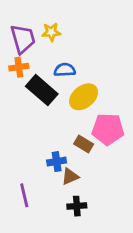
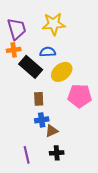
yellow star: (51, 32) -> (54, 24), moved, size x1.6
brown rectangle: (84, 144) -> (39, 99), moved, turned 56
purple line: (24, 195) -> (27, 155), moved

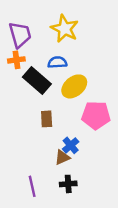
yellow star: (54, 24) -> (65, 29), turned 30
blue cross: (42, 120) -> (71, 145), moved, turned -32

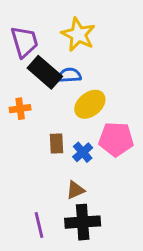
orange cross: (16, 60) -> (20, 109), moved
black rectangle: (37, 80) -> (45, 72), moved
blue cross: (71, 145) -> (83, 152), moved
black cross: (68, 184) -> (83, 222), size x1.6

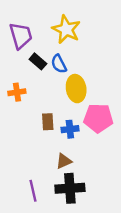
black rectangle: (45, 72) -> (38, 61), size x0.6
blue semicircle: (70, 75) -> (59, 64), turned -114
yellow ellipse: (90, 104) -> (76, 89), turned -60
blue cross: (83, 152) -> (70, 129), turned 35

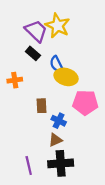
purple trapezoid: (21, 36) -> (36, 31), moved, turned -30
blue semicircle: (59, 64) -> (56, 64), moved
yellow ellipse: (76, 89) -> (66, 77), turned -65
blue cross: (70, 129) -> (59, 121), moved, turned 32

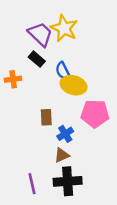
orange cross: (15, 80) -> (13, 79), moved
blue cross: (59, 121) -> (65, 134), turned 32

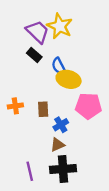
orange cross: (13, 79) -> (15, 106), moved

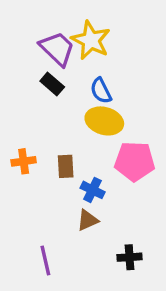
blue semicircle: (59, 66) -> (101, 91), moved
blue cross: (61, 125) -> (93, 190), turned -32
black cross: (63, 169) -> (130, 257), moved, size x0.6

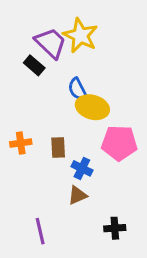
black rectangle: (52, 84) -> (34, 65), moved
blue semicircle: (101, 91) -> (77, 89), moved

